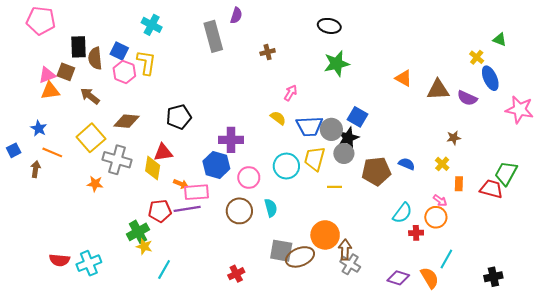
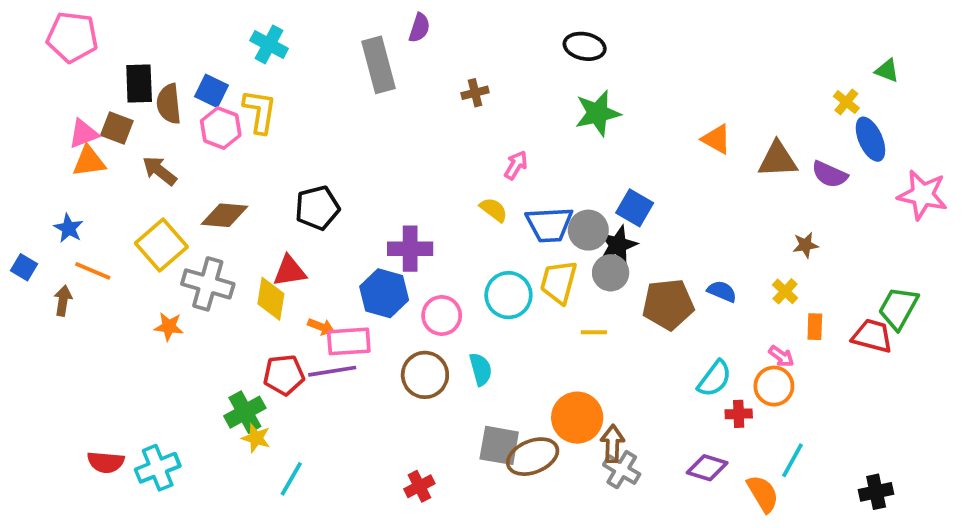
blue square: (14, 150) -> (24, 267), turned -32
purple diamond: (398, 278) -> (707, 468), moved

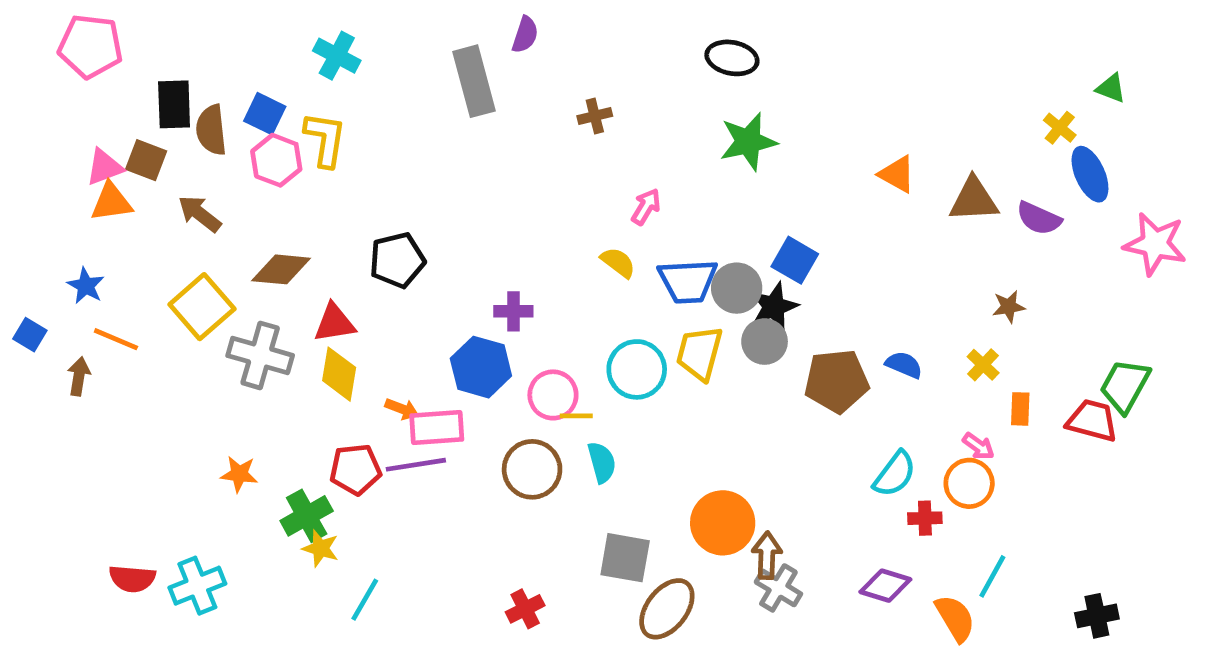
purple cross: (410, 249) -> (513, 311), size x0.7
red triangle: (289, 271) -> (334, 323), moved
orange star: (169, 327) -> (239, 474), moved
yellow line: (594, 332) -> (576, 416), moved
brown ellipse: (533, 457) -> (667, 609), moved, turned -30

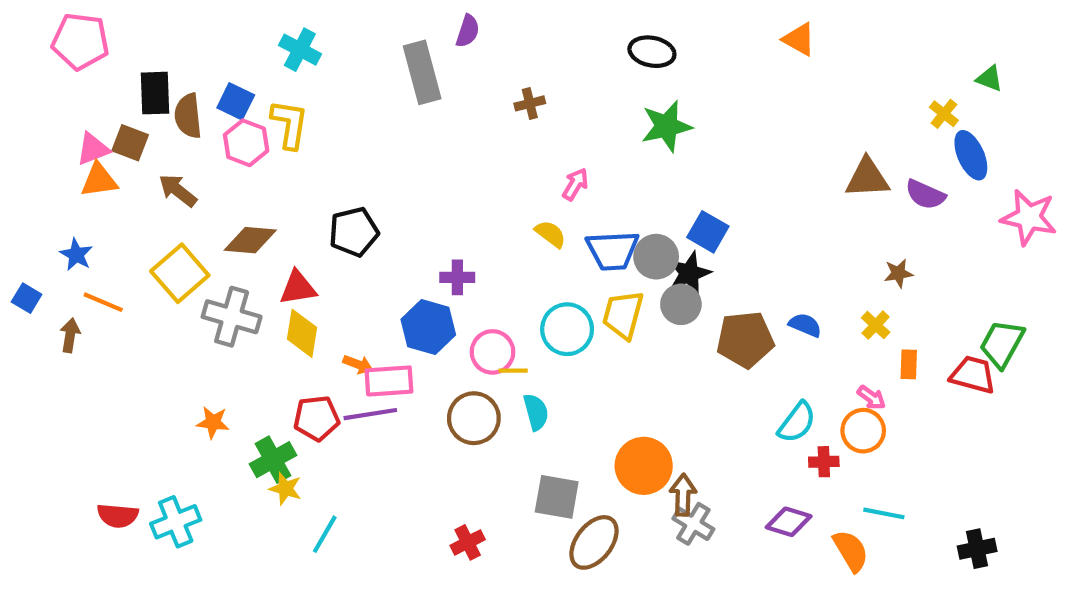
orange triangle: (897, 174) -> (799, 39), moved
cyan line: (992, 576) -> (884, 513), turned 72

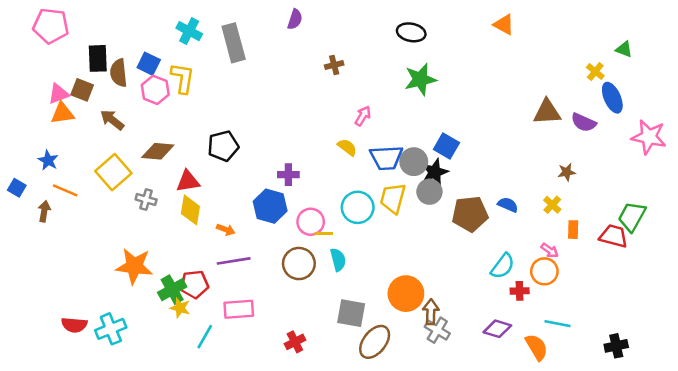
gray rectangle: (422, 72) -> (234, 43), moved
gray cross: (232, 317) -> (146, 200), size x0.6
pink rectangle: (389, 381) -> (239, 309), moved
red pentagon: (316, 418) -> (194, 284), moved
orange star: (213, 422) -> (134, 266), size x1.8

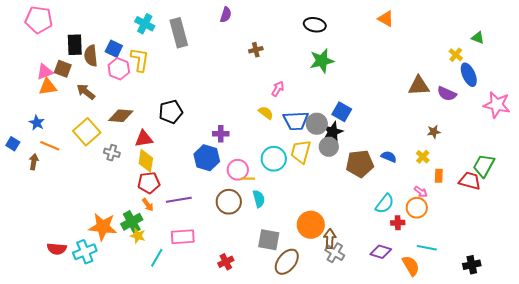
orange arrow: (226, 230) -> (148, 205), moved, turned 32
orange star: (134, 266) -> (103, 227), moved
red pentagon: (194, 284) -> (149, 183), moved

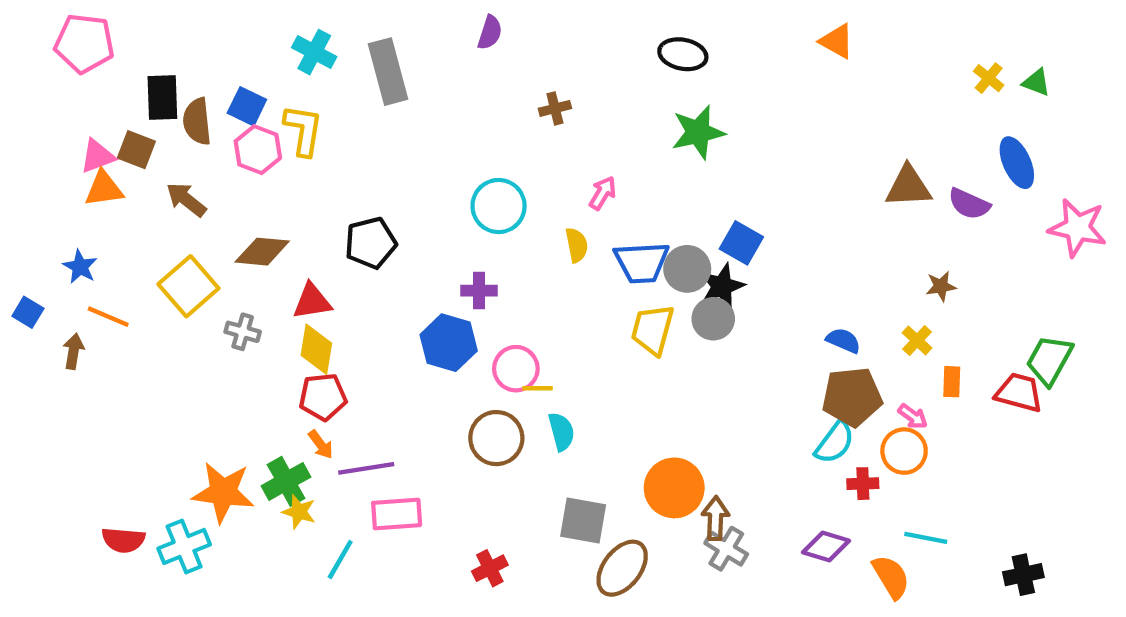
yellow cross: (456, 55) -> (989, 78), moved
yellow semicircle: (266, 113) -> (577, 245), turned 42
cyan circle: (274, 159) -> (499, 206), moved
brown pentagon: (360, 164) -> (852, 397), moved
purple line: (179, 200) -> (366, 468), moved

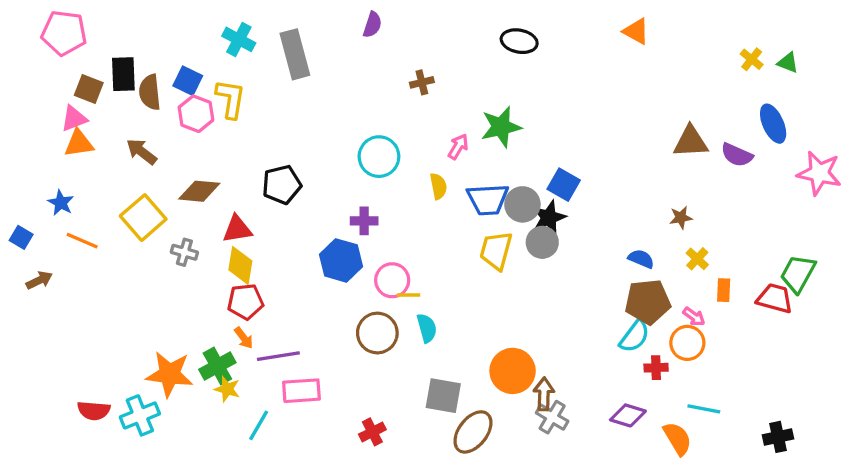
green star: (698, 132) -> (501, 127), moved
brown square: (136, 150) -> (89, 89), moved
brown star: (941, 286) -> (681, 218), moved
brown arrow: (73, 351) -> (39, 280), moved, turned 55

